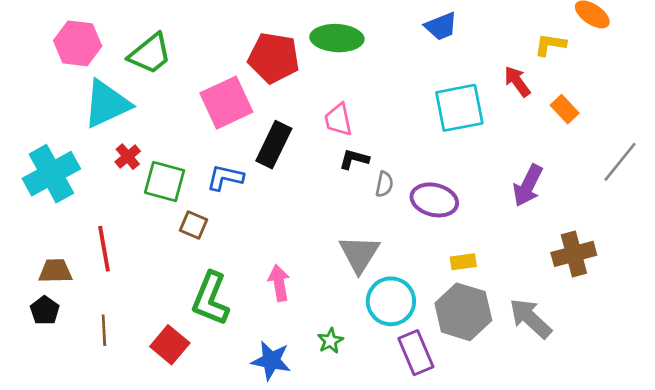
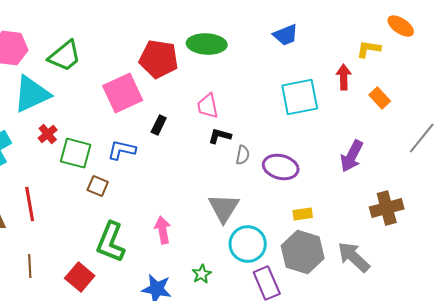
red arrow: (517, 82) -> (344, 77), turned 35
black rectangle: (274, 145) -> (159, 125), size x0.6

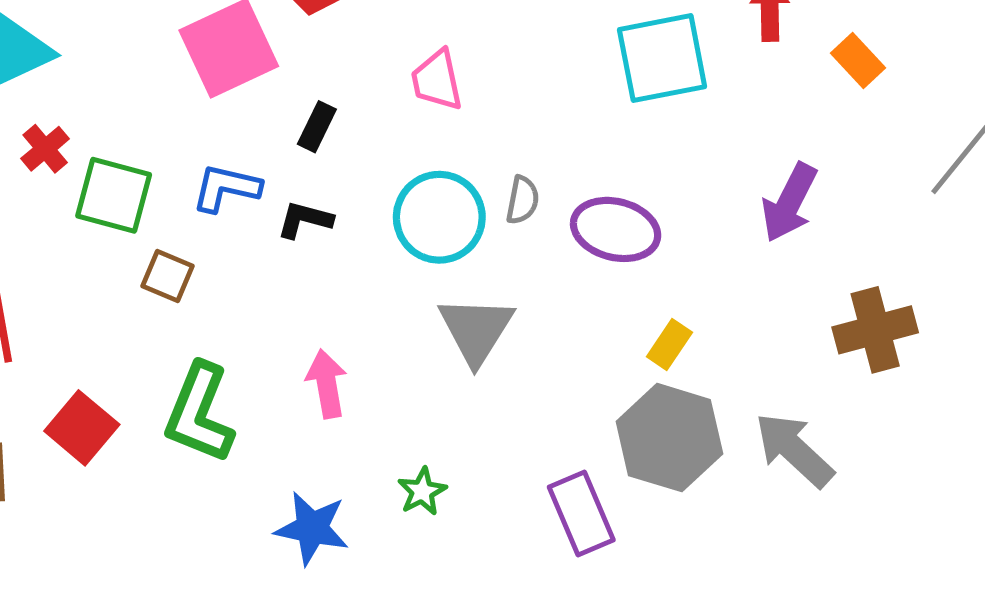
black L-shape: (220, 136) -> (305, 220), moved
yellow rectangle: (303, 214) -> (669, 345), turned -48
cyan circle: (248, 244) -> (439, 217), moved
red square: (80, 277) -> (82, 428), moved

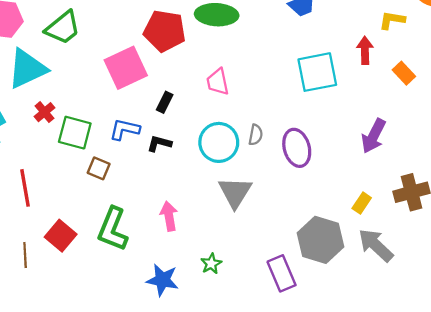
purple ellipse: (616, 229) -> (297, 148), turned 60
yellow rectangle: (669, 345) -> (362, 203), moved

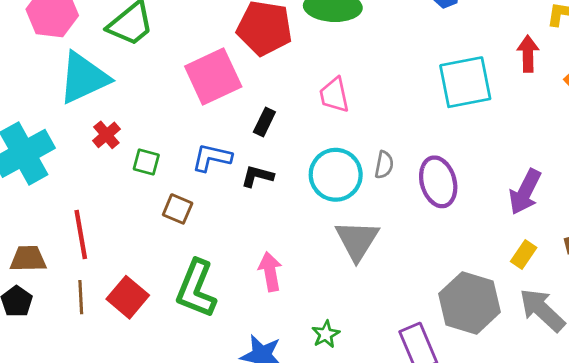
green square: (75, 133) -> (146, 162), size x0.6
purple arrow: (374, 136) -> (525, 192), moved
brown line: (25, 255) -> (81, 297), moved

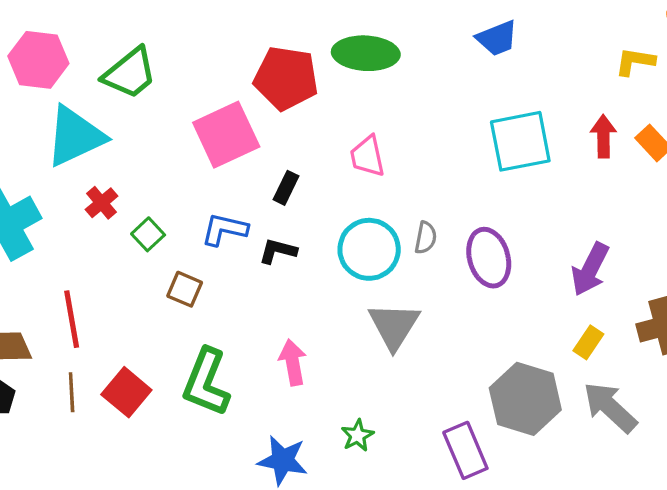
red arrow: (528, 54) -> (603, 136), moved
green square: (146, 162) -> (148, 234), turned 32

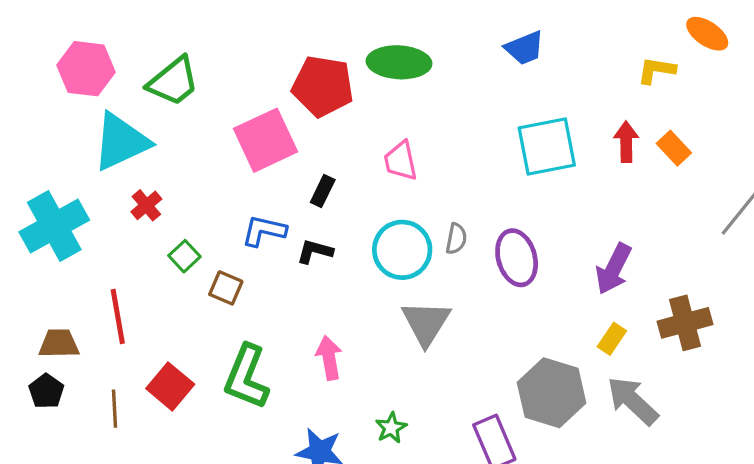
green square: (148, 234) -> (184, 256), moved
brown line: (72, 392) -> (115, 409), moved

